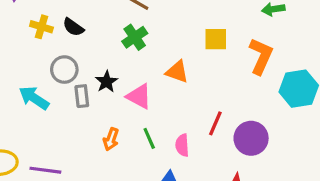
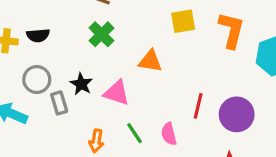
black semicircle: (73, 27) -> (38, 35), turned -30

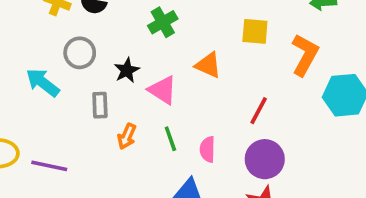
gray rectangle: (59, 103) -> (100, 105), moved
red line: (198, 106) -> (259, 111), moved
purple circle: (237, 114) -> (265, 159), moved

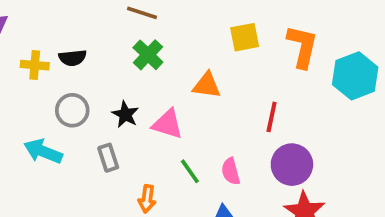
orange arrow: (127, 136) -> (147, 199), moved

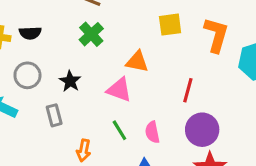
pink triangle: (168, 124) -> (119, 90), moved

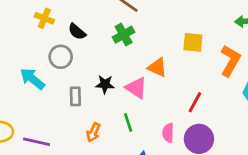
black semicircle: (30, 33) -> (77, 32), moved, turned 30
black star: (70, 81) -> (105, 84), moved, turned 30
pink semicircle: (152, 132) -> (168, 133), moved

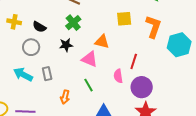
cyan arrow: (32, 79) -> (23, 74), moved
black star: (105, 84) -> (66, 45), moved
pink semicircle: (168, 133) -> (118, 76), moved

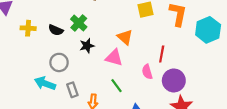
green cross: (73, 23) -> (79, 23), moved
orange triangle: (102, 42) -> (125, 37), turned 35
gray circle: (31, 47) -> (59, 62), moved
gray rectangle: (47, 74) -> (72, 90), moved

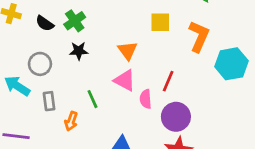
pink triangle: (114, 58) -> (125, 80), moved
green line: (117, 86) -> (93, 99), moved

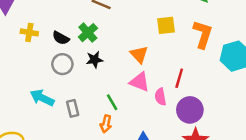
gray circle: (40, 64) -> (62, 64), moved
orange arrow: (71, 121) -> (106, 124), moved

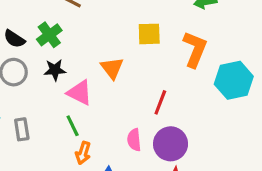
pink triangle: (140, 82) -> (80, 93), moved
pink semicircle: (160, 97) -> (134, 140), moved
orange arrow: (106, 124) -> (83, 153), moved

